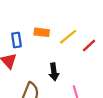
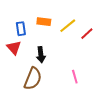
black arrow: (54, 72) -> (41, 55), moved

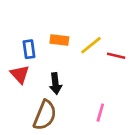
red line: (87, 34) -> (116, 56), turned 56
pink line: (75, 77) -> (100, 113), turned 32

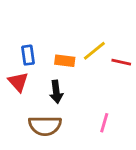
orange rectangle: (59, 40) -> (65, 61), moved
brown semicircle: (45, 115) -> (45, 126), turned 68

